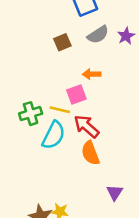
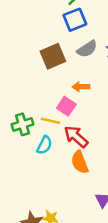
brown square: (62, 42) -> (53, 56), size x1.5
pink square: (76, 95) -> (66, 106), turned -36
cyan semicircle: (53, 135) -> (44, 145), size x0.7

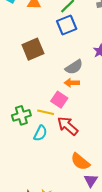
gray semicircle: (87, 49) -> (74, 67), moved
brown square: (53, 56) -> (33, 49), moved
orange semicircle: (80, 162) -> (80, 162), moved, turned -30

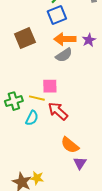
orange arrow: (72, 83) -> (65, 39), moved, size x1.5
pink square: (59, 100) -> (50, 86), turned -35

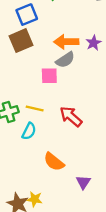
blue square: (57, 15) -> (27, 15), moved
pink square: (50, 86) -> (49, 76), moved
red arrow: (58, 111) -> (71, 116), moved
orange semicircle: (70, 145) -> (54, 162), moved

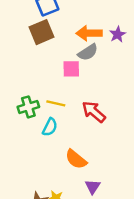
purple triangle: (83, 182) -> (93, 187), moved

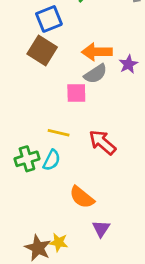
brown square: (41, 32) -> (42, 51), turned -35
purple star: (118, 34) -> (128, 64), moved
green cross: (28, 107) -> (27, 159), moved

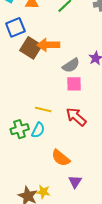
blue square: (49, 19) -> (15, 27), moved
orange arrow: (97, 52) -> (48, 45), moved
pink square: (76, 93) -> (74, 84), moved

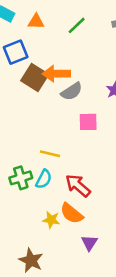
gray semicircle: (71, 65) -> (72, 91), moved
red arrow: (76, 117) -> (78, 185), moved
yellow star: (43, 192) -> (51, 220), moved

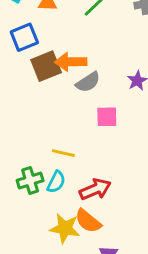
brown square: (35, 78) -> (46, 66), turned 36
red arrow: (78, 185) -> (95, 189), turned 116
yellow star: (51, 220) -> (65, 228), size x1.5

